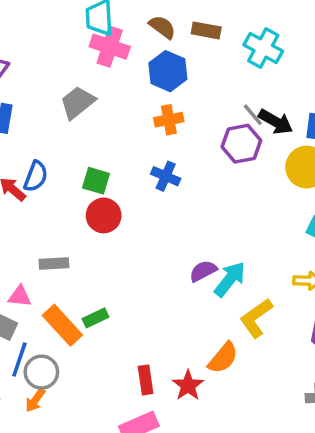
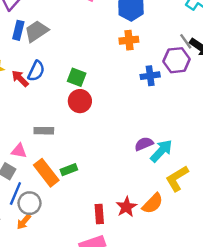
gray trapezoid: (77, 103) -> (36, 31), moved
blue cross: (166, 176) -> (150, 76), moved, turned -36
red star: (188, 385) -> (126, 207), moved

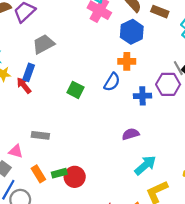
blue rectangle: (18, 30) -> (29, 72), moved
blue semicircle: (36, 71) -> (112, 82), moved
red circle: (80, 101) -> (75, 177), moved
purple semicircle: (144, 144) -> (131, 134), moved
orange rectangle: (46, 173) -> (38, 174), size x0.7

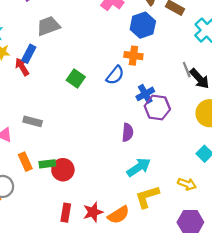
purple hexagon: (168, 84) -> (157, 108), moved
blue cross: (142, 96) -> (145, 94), turned -35
purple semicircle: (131, 134) -> (128, 132), turned 105

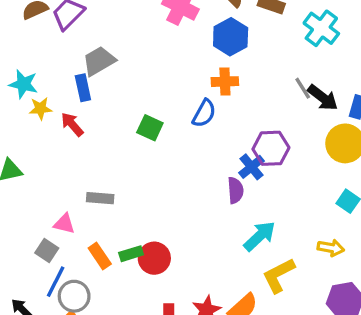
blue rectangle: (29, 54) -> (83, 88), moved, turned -30
blue cross: (145, 94) -> (251, 167), moved

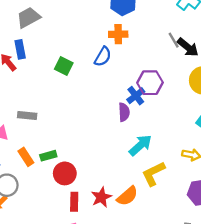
blue rectangle: (83, 88) -> (20, 49), moved
red circle: (154, 258) -> (65, 173), moved

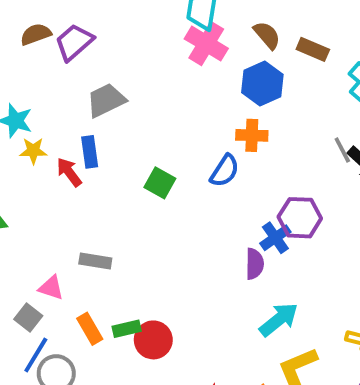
red circle: (65, 173) -> (153, 340), moved

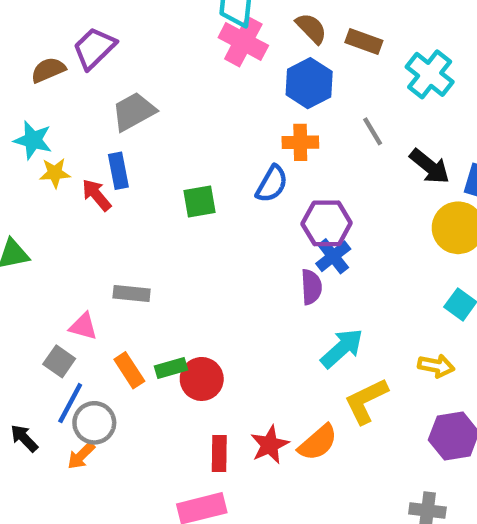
brown semicircle: (36, 34) -> (48, 70), moved
gray line: (342, 150) -> (373, 131), moved
green square: (160, 183) -> (199, 201), turned -36
purple hexagon: (300, 218) -> (327, 223), moved

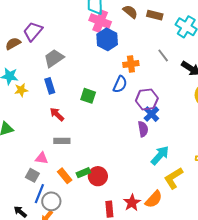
blue hexagon: (309, 83) -> (107, 39), moved
red arrow: (96, 195) -> (57, 114), moved
green square: (199, 201) -> (88, 96), turned 35

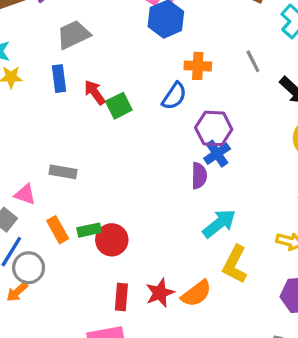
green square: (88, 96) -> (119, 106), turned 35
red arrow: (57, 114) -> (95, 93), moved
yellow L-shape: (173, 178) -> (235, 264), turned -40

